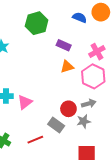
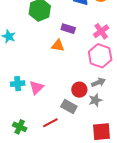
orange triangle: (67, 67) -> (58, 46), moved, turned 32

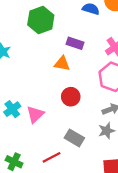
cyan cross: (18, 84) -> (12, 109), turned -32
red circle: (79, 90) -> (71, 97), moved

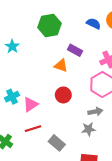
gray rectangle: (74, 138) -> (57, 143), moved
red line: (52, 157) -> (33, 129), moved

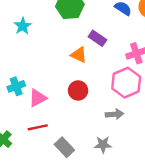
gray star: (89, 129) -> (103, 145), moved

